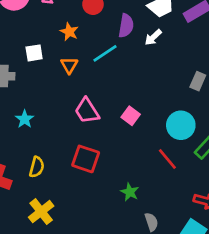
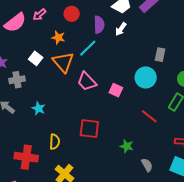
white square: (34, 53) -> (36, 58), turned -32
orange triangle: (69, 65) -> (63, 62), size x1.6
pink trapezoid: (87, 111) -> (87, 81), moved
cyan circle: (181, 125) -> (146, 77), moved

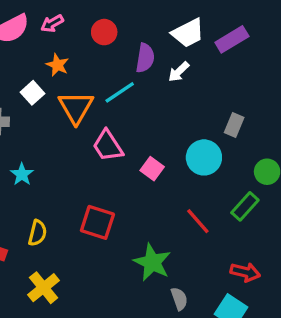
orange star: (58, 38) -> (57, 65), moved
green star: (127, 146) -> (152, 262), size x1.6

